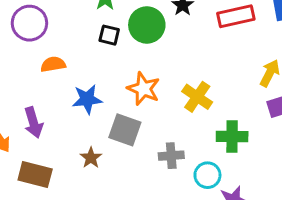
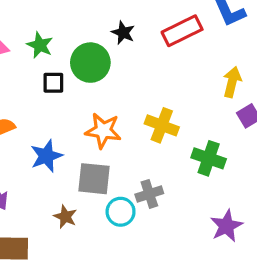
green cross: (232, 136) -> (209, 158), turned 32
cyan circle: (207, 175) -> (121, 212), moved

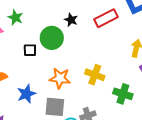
green star: (40, 45) -> (15, 18), moved

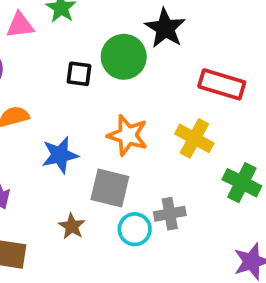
red rectangle: (106, 18) -> (222, 84), moved, turned 35
black star: (71, 20) -> (165, 28), size x1.5

